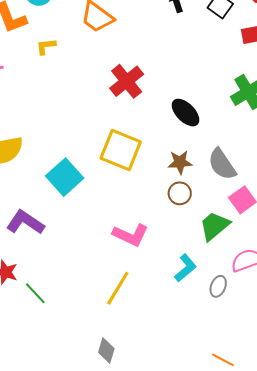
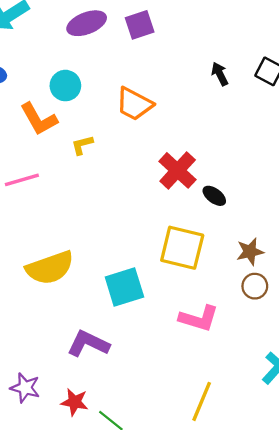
black ellipse: (186, 113) -> (214, 196), moved, size x0.7
cyan square: (65, 177) -> (124, 287), turned 33
pink L-shape: (131, 235) -> (199, 318), moved

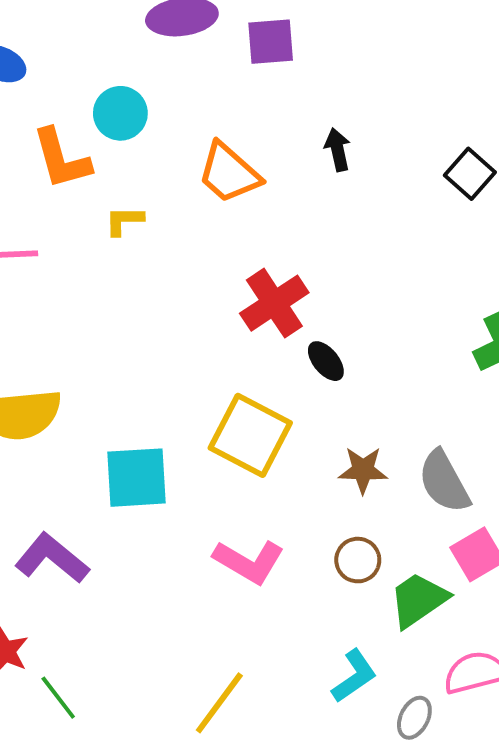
black arrow: (220, 74) -> (338, 150), moved
brown circle: (255, 286) -> (358, 560), moved

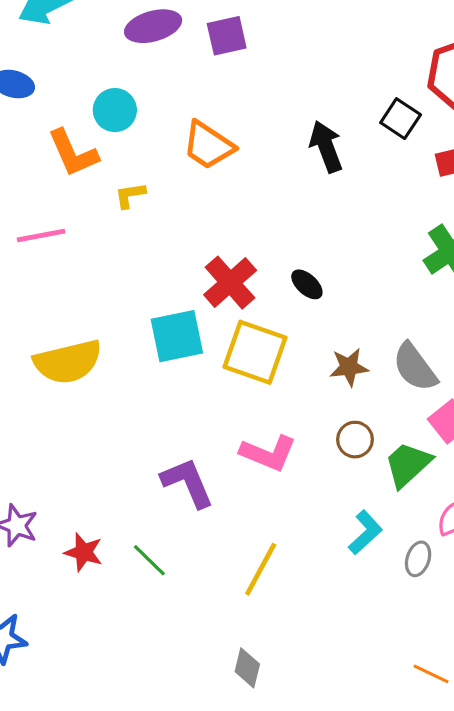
black arrow: (338, 150) -> (326, 147), moved, size x1.5
red cross: (274, 303) -> (230, 283), moved
cyan square: (136, 478) -> (177, 336), moved
purple L-shape: (52, 558) -> (187, 483), moved, turned 36
green line: (58, 698) -> (149, 560), moved

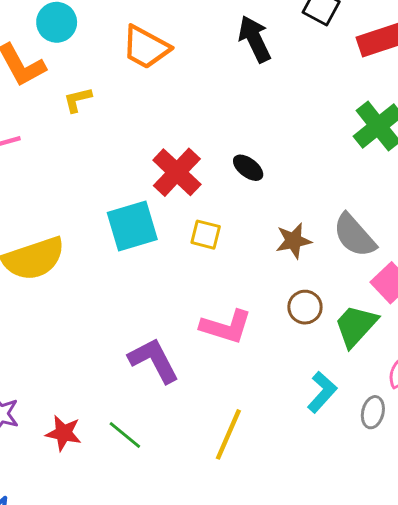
yellow square: (255, 352) -> (206, 235), size x0.5

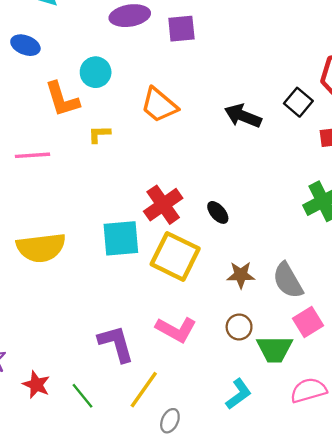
black arrow: (255, 39) -> (243, 116), turned -54
yellow square: (206, 235) -> (175, 256), size x2.0
green trapezoid: (356, 326) -> (275, 349), turned -144
gray ellipse: (373, 412) -> (170, 421), moved
yellow line: (228, 434) -> (144, 390), moved

